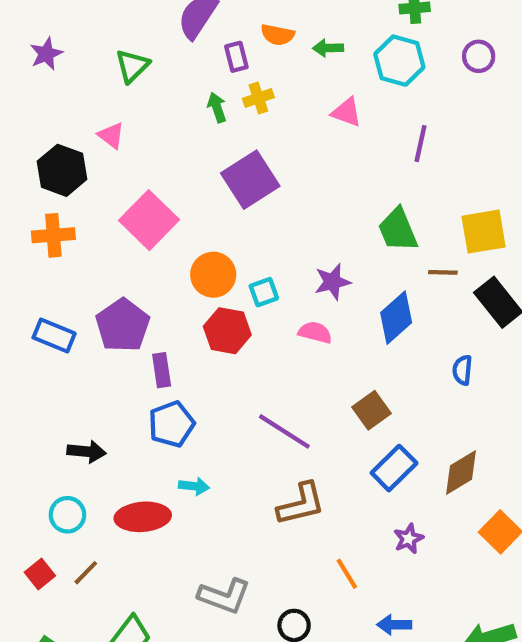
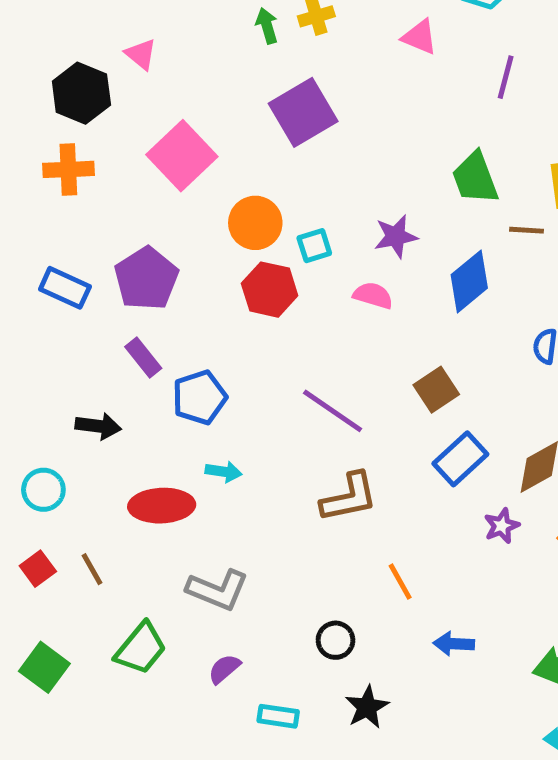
purple rectangle: (162, 370) -> (143, 357), moved, turned -32
cyan circle: (67, 515) -> (43, 490), moved
purple star: (409, 539) -> (502, 526), moved
brown line: (86, 573) -> (92, 569), turned -76
gray L-shape: (224, 596) -> (218, 590), moved

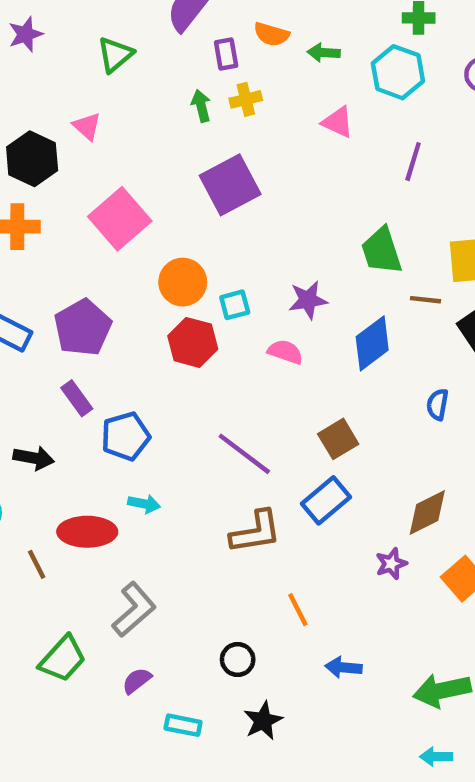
blue rectangle: (460, 459) -> (326, 500), moved
brown line: (92, 569) -> (37, 564), moved
gray L-shape: (218, 590) -> (134, 610), turned -66

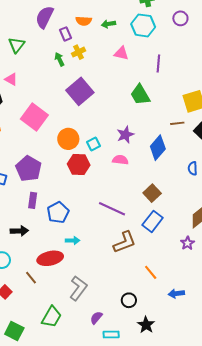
green trapezoid: (382, 251) -> (140, 95), moved
purple rectangle: (77, 398) -> (33, 200), turned 56
purple semicircle: (137, 681) -> (96, 318), moved

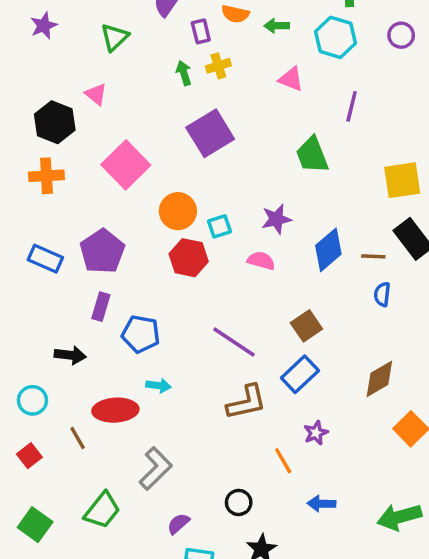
brown line: (177, 123) -> (373, 256), moved
blue pentagon: (58, 212) -> (141, 334), turned 30
purple star: (187, 243) -> (316, 433), moved

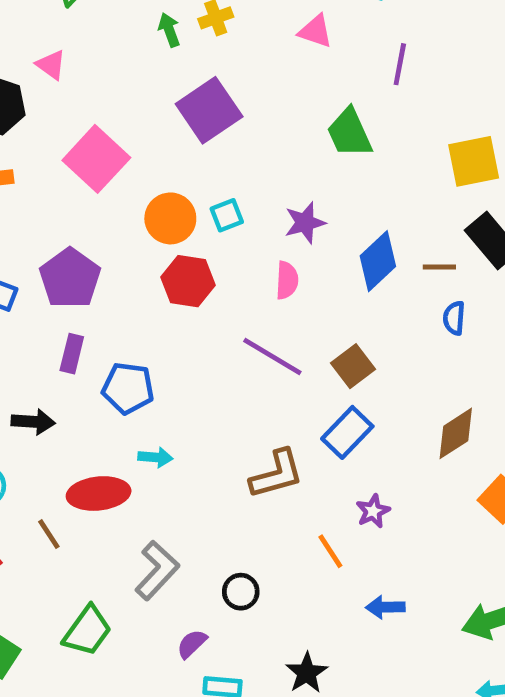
cyan square: (219, 226) -> (227, 215), moved
pink semicircle: (261, 261) -> (287, 280), turned 80
purple line: (234, 342) -> (272, 357), moved
black circle: (239, 502) -> (241, 592), moved

